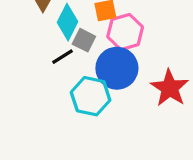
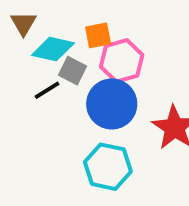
cyan diamond: (68, 22) -> (53, 49), turned 76
cyan hexagon: (91, 96) -> (108, 167), moved

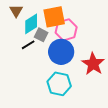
orange square: (98, 35) -> (54, 17), size x1.6
cyan diamond: (53, 49) -> (31, 24), turned -45

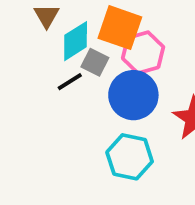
orange square: (54, 17) -> (120, 28), turned 30

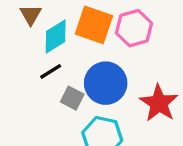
pink hexagon: (143, 53) -> (134, 28), moved
gray square: (95, 62) -> (72, 98), moved

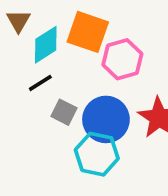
pink hexagon: (134, 28) -> (122, 59), moved
blue circle: (106, 83) -> (106, 119), moved

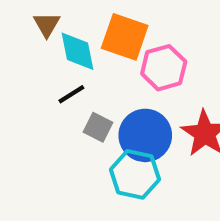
cyan diamond: (46, 45) -> (78, 51), turned -69

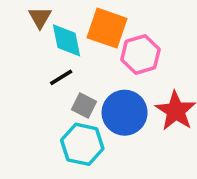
cyan hexagon: (135, 174) -> (82, 144), moved

